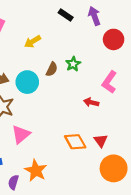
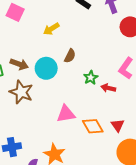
green star: (73, 64) -> (91, 78), moved
pink triangle: (21, 134) -> (66, 114), moved, turned 30

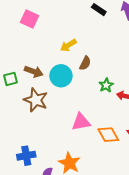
yellow arrow: (51, 29) -> (68, 45), moved

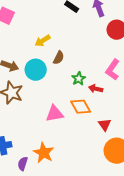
orange diamond: (108, 135) -> (81, 107), moved

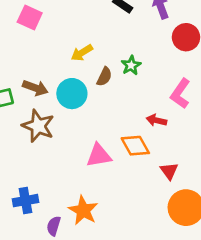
green star: (79, 79) -> (131, 65), moved

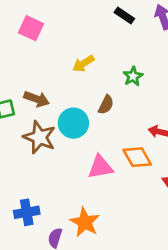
brown semicircle: (104, 77) -> (106, 105), moved
cyan circle: (72, 94) -> (73, 123), moved

